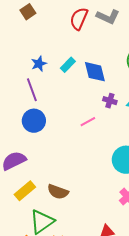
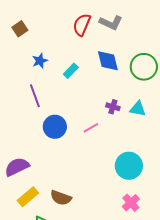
brown square: (28, 12) -> (20, 29), moved
blue star: (39, 64) -> (40, 61), moved
blue diamond: (95, 72) -> (108, 61), moved
blue circle: (34, 121) -> (55, 127), moved

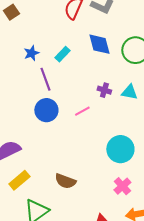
blue star: (40, 61) -> (31, 53), moved
purple line: (35, 96) -> (45, 79), moved
brown semicircle: (61, 198) -> (65, 181), moved

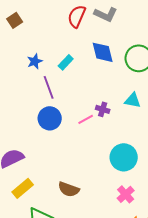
purple cross: (104, 90) -> (103, 109), moved

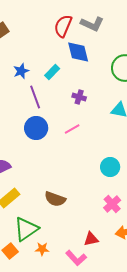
blue diamond: (103, 52) -> (78, 52), moved
purple cross: (103, 109) -> (79, 97), moved
cyan circle: (124, 157) -> (110, 167), size x0.7

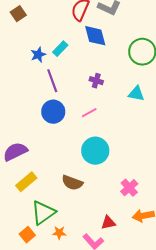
cyan rectangle: (52, 72) -> (60, 49), moved
cyan circle: (110, 167) -> (95, 151), moved, size x1.4

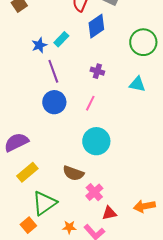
blue diamond: (95, 36) -> (96, 26), turned 70
pink line: (89, 113) -> (90, 103), turned -35
pink cross: (129, 188) -> (94, 192), moved
orange star: (59, 233) -> (69, 227), moved

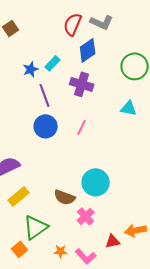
purple cross: (97, 71) -> (82, 84), moved, size x1.6
cyan circle: (96, 141) -> (96, 182), moved
red triangle: (109, 213) -> (113, 241), moved

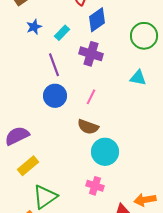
blue star: (31, 69) -> (34, 27), moved
brown semicircle: (65, 197) -> (88, 127), moved
pink cross: (86, 216) -> (95, 186), turned -30

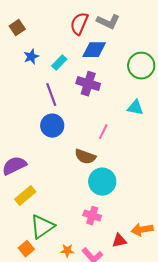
blue diamond: (97, 20) -> (94, 50), turned 35
pink line: (91, 97) -> (103, 132), moved

